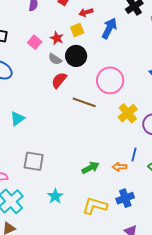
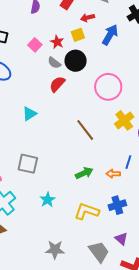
brown line: (84, 102) -> (85, 130), moved, turned 30
cyan triangle: (17, 119) -> (29, 114), moved

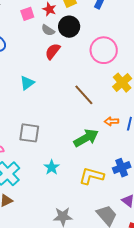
pink square: (35, 45) -> (27, 14), turned 32
green arrow: (84, 173) -> (86, 138), size x1.4
orange arrow: (113, 174) -> (111, 121), moved

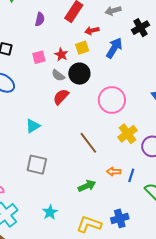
gray square: (29, 133) -> (37, 165), moved
green arrow: (86, 138) -> (87, 186), size x0.7

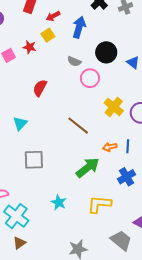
black circle: (79, 74) -> (106, 52), moved
gray semicircle: (58, 75) -> (74, 61), moved
pink circle: (112, 100) -> (90, 78), size x0.7
green arrow: (87, 186) -> (88, 168), size x1.4
blue cross: (120, 218) -> (126, 177), moved

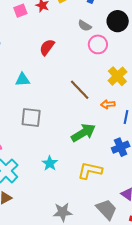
cyan triangle: (20, 123) -> (22, 80), turned 35
orange arrow: (110, 147) -> (108, 104), moved

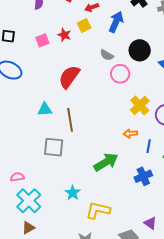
red semicircle: (47, 47) -> (69, 77), size x1.4
brown line: (80, 90) -> (70, 120), moved, turned 35
yellow L-shape: (90, 171) -> (98, 210), moved

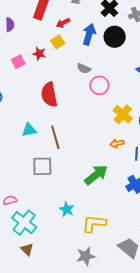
black circle: (140, 50) -> (115, 37), moved
red semicircle: (69, 77) -> (49, 95), turned -40
brown triangle: (28, 228) -> (27, 249), turned -40

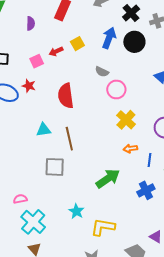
red arrow: (63, 23) -> (56, 51), moved
red star: (39, 54) -> (29, 86), moved
yellow cross: (123, 114) -> (126, 120), moved

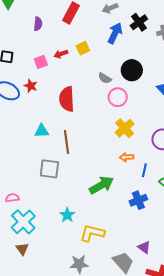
blue arrow: (109, 38) -> (115, 33), moved
black circle: (134, 42) -> (132, 70), moved

